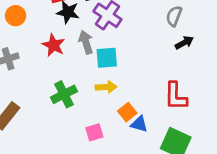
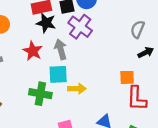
cyan square: (107, 58) -> (58, 74), moved
green cross: (64, 94) -> (40, 94), turned 35
orange square: (127, 112) -> (127, 77), moved, turned 35

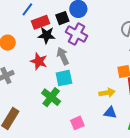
yellow arrow: (77, 89) -> (107, 93), moved
green cross: (40, 94) -> (51, 97), turned 36

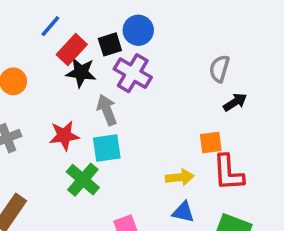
red rectangle: (40, 22) -> (72, 50), turned -30
red star: (39, 61) -> (64, 136), moved, turned -30

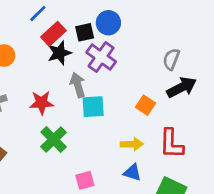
black star: (81, 72) -> (59, 53), turned -30
black arrow: (235, 102) -> (182, 87), size x1.5
orange square: (211, 142) -> (145, 105), moved, turned 36
cyan square: (107, 148) -> (93, 107), moved

